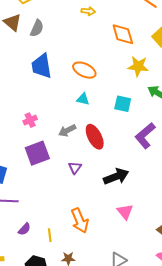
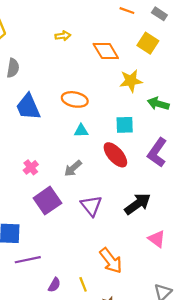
red ellipse: (95, 137) -> (115, 155), moved
purple triangle: (75, 168) -> (91, 206), size x1.5

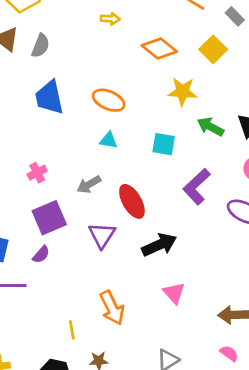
orange diamond: (106, 51) -> (159, 48), turned -32
red ellipse: (115, 155) -> (132, 201), moved
purple semicircle: (54, 285) -> (41, 254), moved

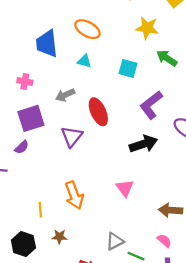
blue trapezoid: (49, 97) -> (47, 44), moved
pink cross: (37, 173) -> (25, 81), turned 32
black arrow: (159, 245) -> (143, 144), moved

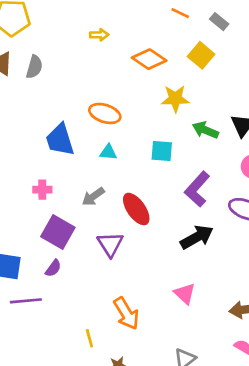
purple square: (31, 118) -> (58, 232), turned -32

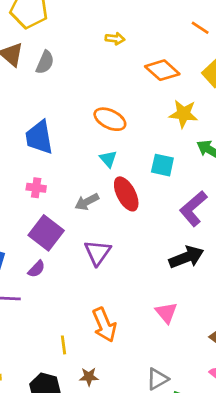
blue trapezoid: (60, 140) -> (39, 137), moved
cyan triangle: (108, 152) -> (108, 159), turned 36
red ellipse: (136, 209) -> (126, 194), moved

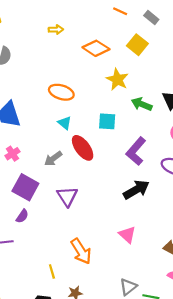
yellow star: (183, 114) -> (117, 79), turned 30
pink cross: (36, 188) -> (12, 154), turned -32

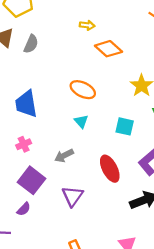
orange diamond: (96, 48) -> (108, 49), moved
red ellipse: (83, 148) -> (110, 169), moved

